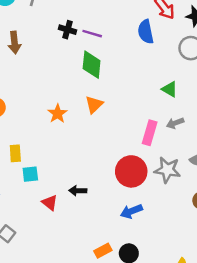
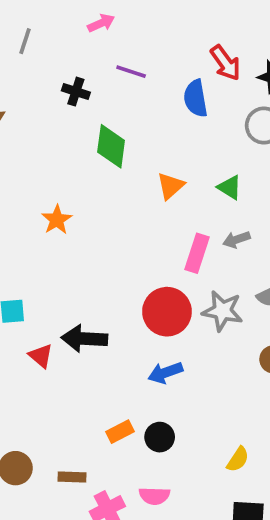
purple line: (92, 34) -> (131, 72), moved
orange triangle: (94, 105) -> (171, 186), moved
black arrow: (78, 191) -> (84, 339), size x1.6

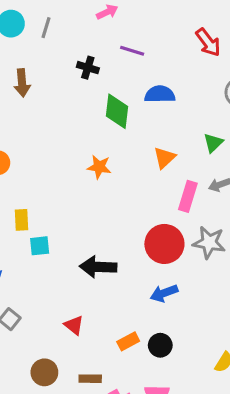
blue semicircle: (196, 98) -> (160, 94), moved, turned 100
orange triangle: (171, 186) -> (164, 158), moved
green triangle: (230, 187) -> (213, 143), turned 45
orange star: (57, 220) -> (99, 167), moved, turned -30
red triangle: (41, 356) -> (74, 325), moved

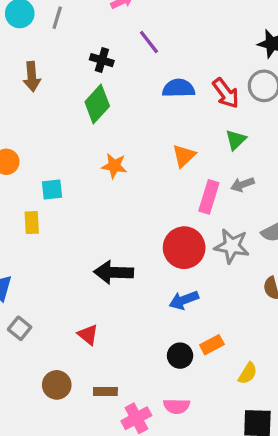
red arrow: (208, 42) -> (226, 93), moved
purple line: (132, 51) -> (149, 42), turned 35
green diamond: (117, 111) -> (97, 104), moved, turned 36
cyan square: (40, 246) -> (52, 189), moved
orange rectangle: (128, 341) -> (212, 345), moved

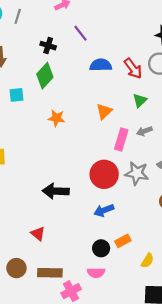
cyan square: (52, 189) -> (17, 95), moved
brown rectangle: (105, 391) -> (50, 273), size x1.5
pink semicircle: (177, 406) -> (96, 273), moved

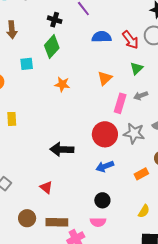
orange rectangle: (123, 241) -> (141, 174), moved

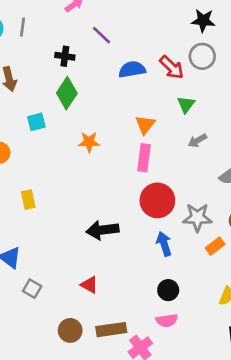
pink rectangle: (120, 103) -> (144, 158), moved
gray star: (134, 133) -> (197, 217), moved
blue arrow: (105, 166) -> (164, 244), turned 102

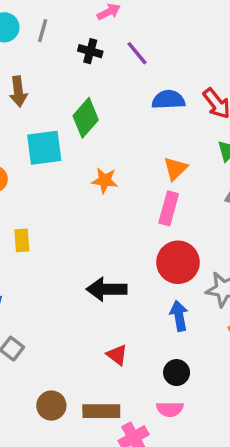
black cross: (65, 56) -> (90, 51), moved
cyan square: (36, 122) -> (44, 148), size x1.6
red triangle: (89, 285) -> (117, 355), moved

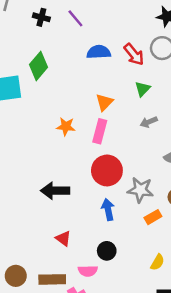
orange star: (105, 180) -> (66, 126), moved
pink semicircle: (170, 409) -> (88, 271), moved

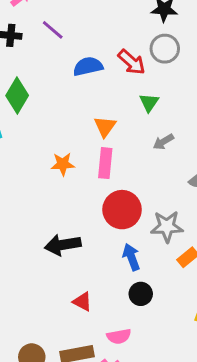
black circle: (107, 251) -> (141, 294), moved

